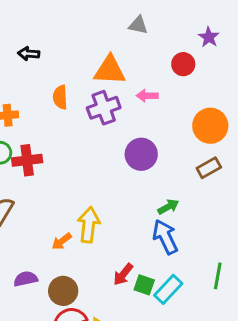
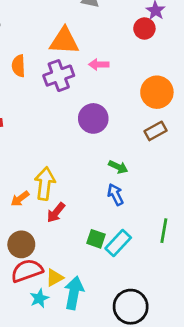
red circle: (183, 64) -> (144, 29), moved
green arrow: (168, 207) -> (118, 167), turned 54
blue arrow: (165, 237) -> (115, 195), size x0.7
red arrow: (123, 274) -> (56, 213), moved

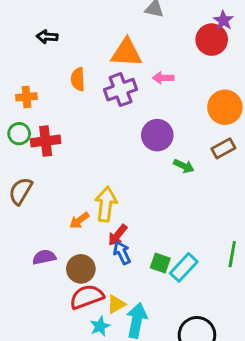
red circle: (144, 29) -> (212, 40), size x1.4
green arrow: (118, 167) -> (184, 166), moved
blue arrow: (115, 195) -> (122, 253), moved

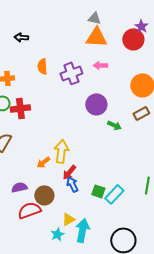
orange triangle: (126, 53) -> (96, 37), moved
red semicircle: (87, 297) -> (29, 210), moved

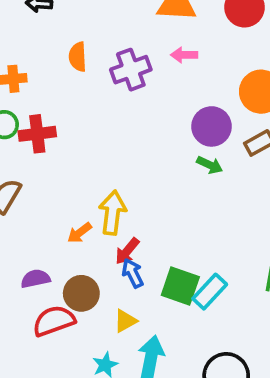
purple circle: (96, 104) -> (212, 126), moved
green square: (98, 191) -> (180, 286), size x1.5
yellow triangle: (68, 219) -> (125, 321), moved

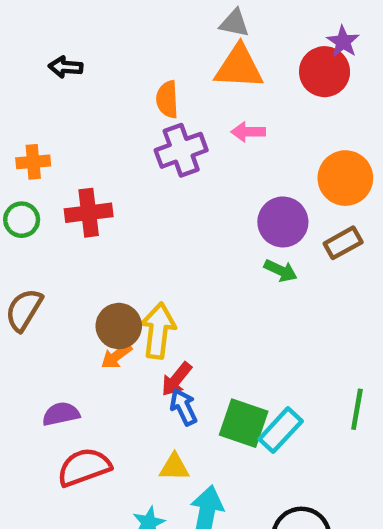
orange semicircle: (78, 57) -> (167, 99), moved
red cross: (37, 134) -> (89, 213), moved
brown circle: (81, 293) -> (119, 326), moved
yellow triangle: (125, 321) -> (174, 467), turned 30

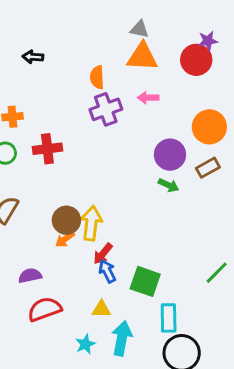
purple star: (343, 42) -> (208, 41), turned 30
green line: (357, 409) -> (217, 273), turned 35
cyan rectangle: (281, 430) -> (169, 318), moved, turned -44

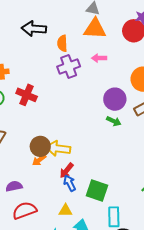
black arrow: (33, 57) -> (34, 29), moved, size x1.6
red cross: (47, 149) -> (27, 95), turned 30
yellow arrow: (91, 223) -> (58, 148), turned -90

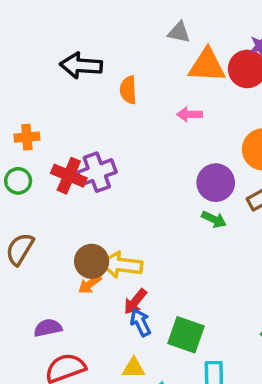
orange triangle: (95, 29) -> (207, 65), moved
purple cross: (69, 67) -> (97, 172), moved

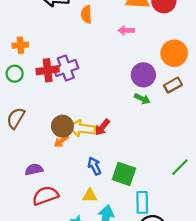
red cross: (69, 176) -> (48, 70), turned -30
red arrow: (135, 302) -> (102, 127), moved

